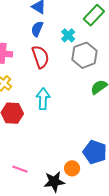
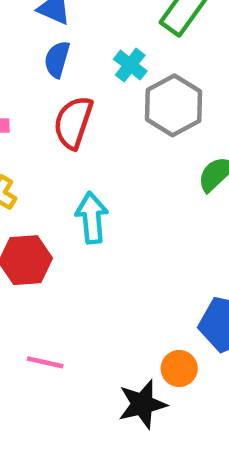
red semicircle: (40, 57) -> (73, 122), turned -135
pink line: (20, 169) -> (45, 362), moved

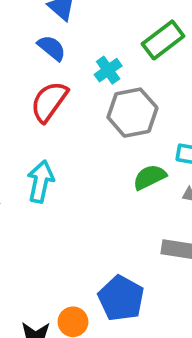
blue semicircle: (57, 59) -> (52, 48), turned 96

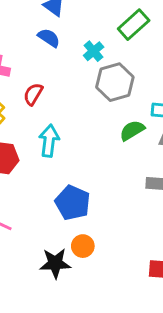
red semicircle: (49, 102) -> (33, 94), moved, size x0.7
blue pentagon: (121, 298) -> (73, 203), moved

